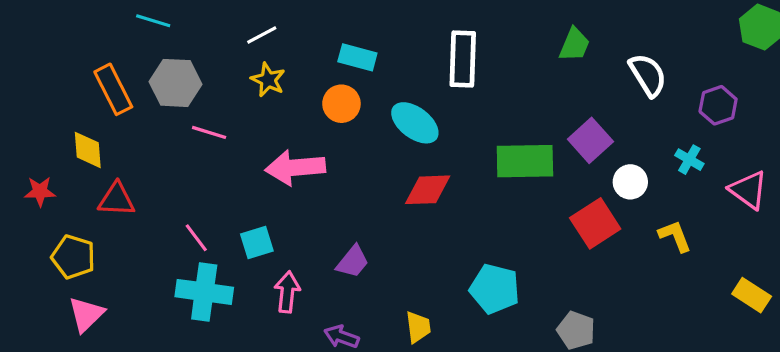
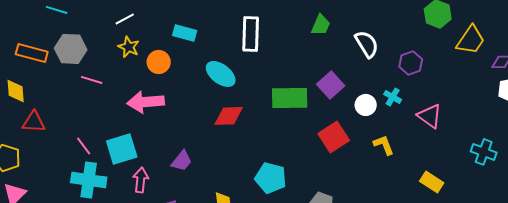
orange rectangle: (113, 89) -> (32, 53), turned -48
orange circle: (341, 104) -> (159, 62), moved
white circle: (630, 182) -> (366, 105), moved
cyan square: (257, 243) -> (122, 149), size x1.5

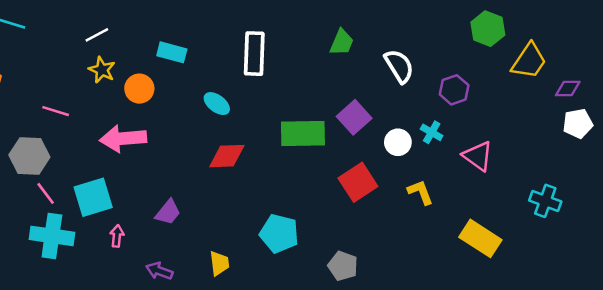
gray hexagon: (71, 49) -> (29, 156), moved
cyan ellipse: (221, 74) -> (217, 104), size x0.7
pink arrow: (141, 180) -> (117, 236), size x0.7
yellow rectangle: (432, 182) -> (480, 238), size x1.4

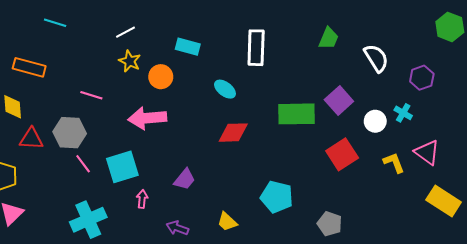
pink triangle: (478, 156) -> (427, 152), moved
cyan cross: (52, 236) -> (88, 220), moved, turned -32
yellow trapezoid: (219, 263) -> (227, 222), turned 140

